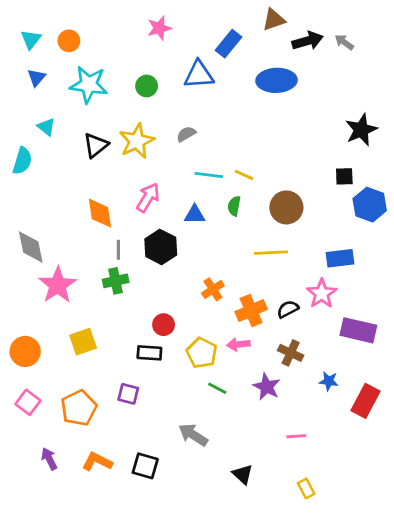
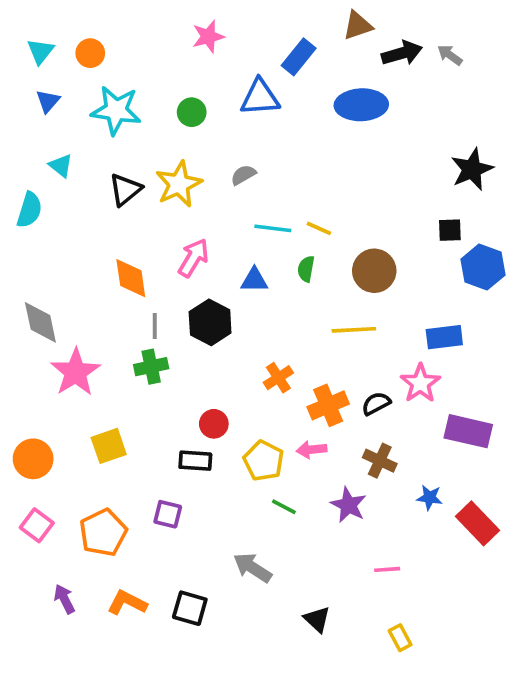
red rectangle: (365, 401) -> (477, 523), turned -72

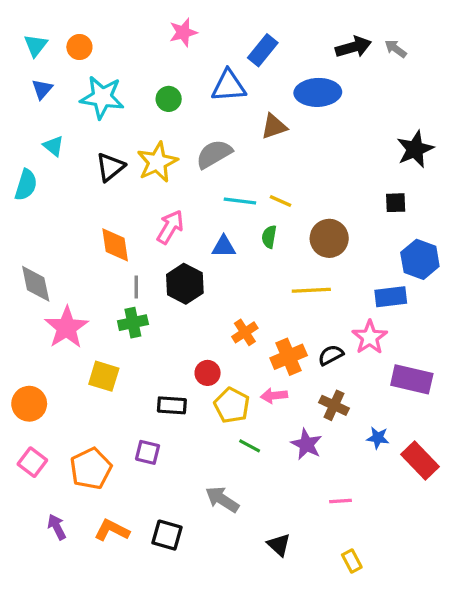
brown triangle: (358, 25) -> (274, 126), moved
gray semicircle: (243, 175) -> (214, 154), size x1.6
blue hexagon: (483, 267) -> (420, 259), moved
red circle: (214, 424) -> (208, 373), moved
yellow square: (109, 446) -> (104, 376), moved, turned 36

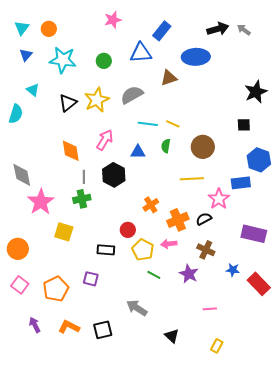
pink star: (370, 337) -> (219, 199), moved
black square: (167, 535) -> (103, 330), turned -30
yellow rectangle: (352, 561) -> (217, 346), turned 56

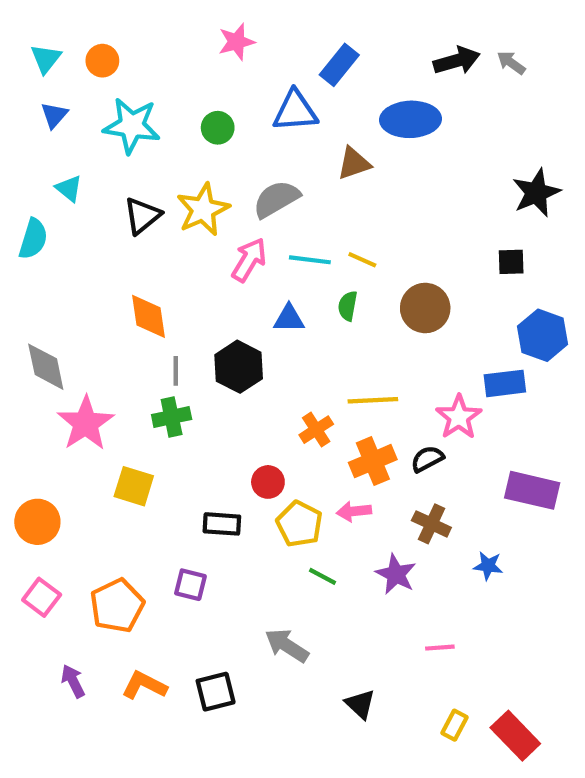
pink arrow: (105, 140) -> (249, 260), moved
yellow line: (192, 179) -> (373, 400), moved
red rectangle: (259, 284) -> (515, 736), moved

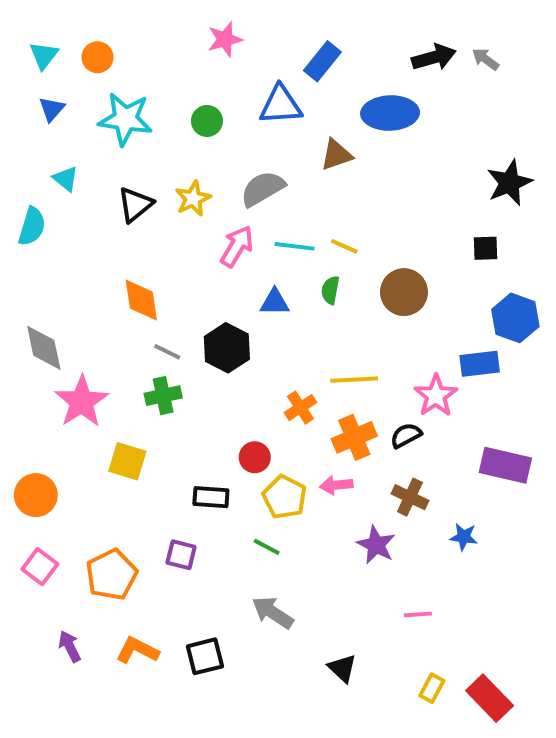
yellow star: (203, 209) -> (193, 199), size x0.7
gray line: (176, 371) -> (167, 352), turned -64
green line: (322, 576) -> (267, 547), moved

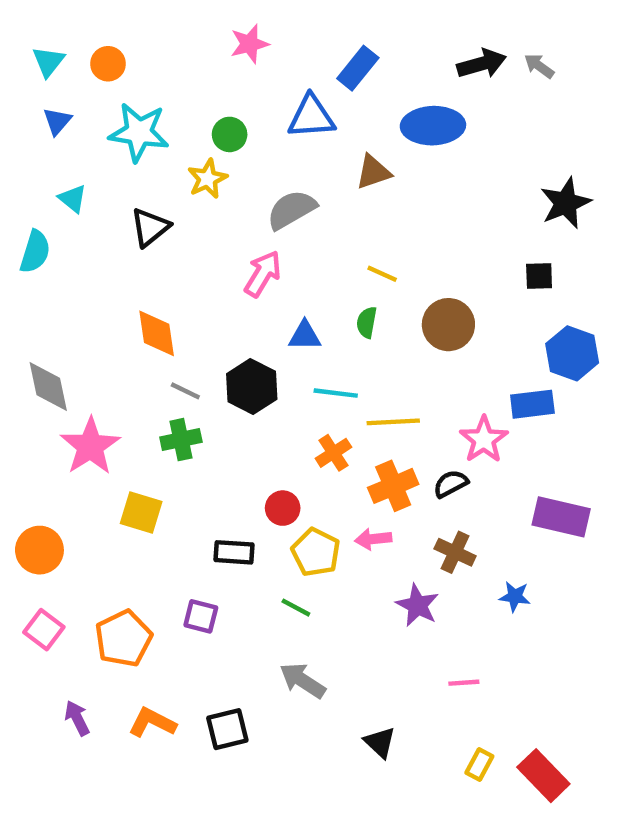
yellow star: (193, 199) -> (207, 179), moved
cyan line: (295, 246) -> (336, 393), moved

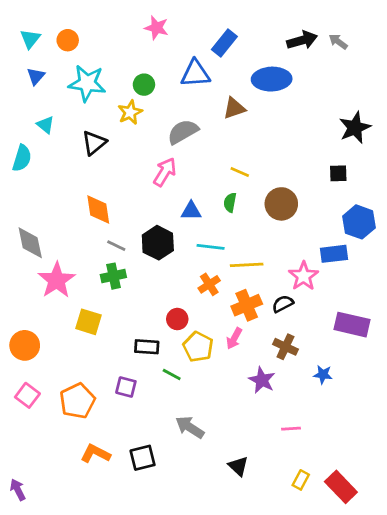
pink star: (249, 44) -> (156, 28), turned 30
pink arrow: (373, 539) -> (234, 338), turned -55
green line: (296, 608) -> (172, 375), moved
purple arrow: (77, 718) -> (18, 490), moved

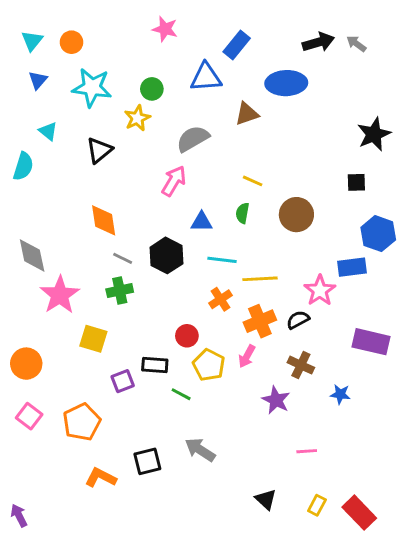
purple square: (126, 387) -> (123, 381), moved, turned -35
black square: (143, 458) -> (147, 461), moved
black triangle: (238, 466) -> (266, 499), moved

